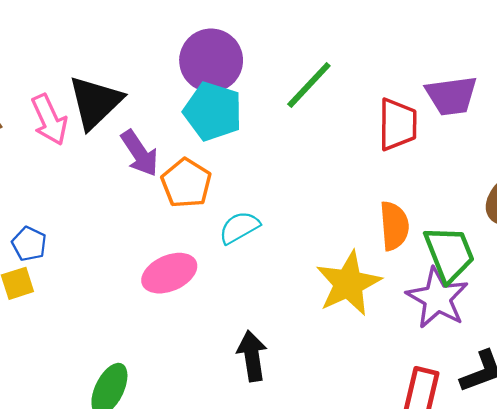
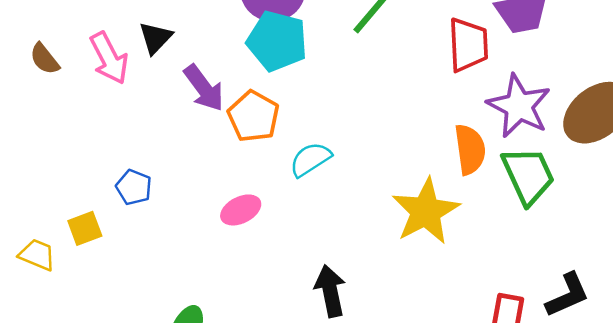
black triangle: (95, 102) -> (155, 38), size x0.6
blue pentagon: (29, 244) -> (134, 187), moved
pink ellipse: (169, 273) -> (241, 210), size x0.7
purple star: (437, 298) -> (519, 106), moved

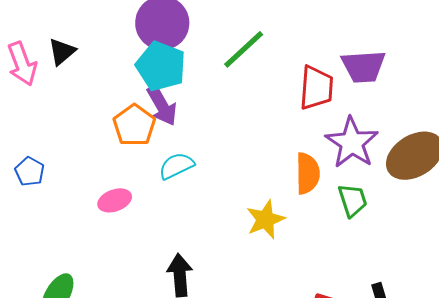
purple arrow: (204, 88) -> (162, 106), moved
green trapezoid: (528, 175) -> (353, 200), size x0.7
yellow star: (426, 211) -> (265, 219), size x0.7

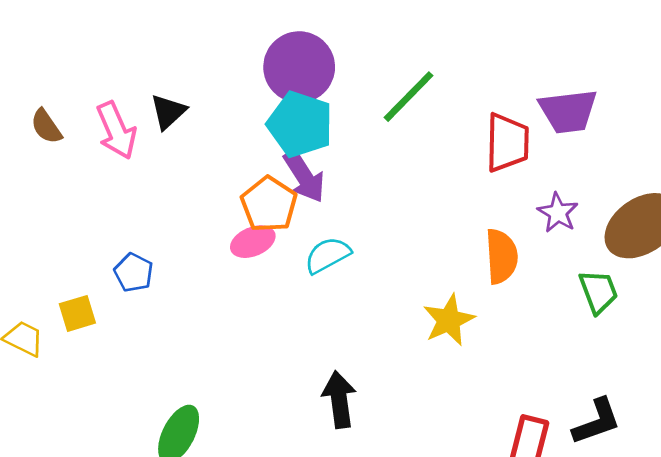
purple star: (352, 143) -> (558, 213), size x0.6
pink ellipse: (115, 200) -> (253, 242), moved
green trapezoid: (353, 200) -> (598, 292), moved

